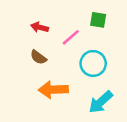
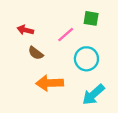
red arrow: (40, 27) -> (25, 30), moved

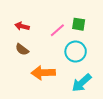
green square: (91, 18) -> (79, 24), moved
brown semicircle: (36, 53) -> (22, 49), moved

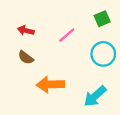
green square: (79, 24) -> (102, 19), moved, turned -32
cyan circle: (76, 52) -> (103, 54), moved

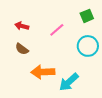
cyan arrow: (95, 96) -> (69, 82), moved

